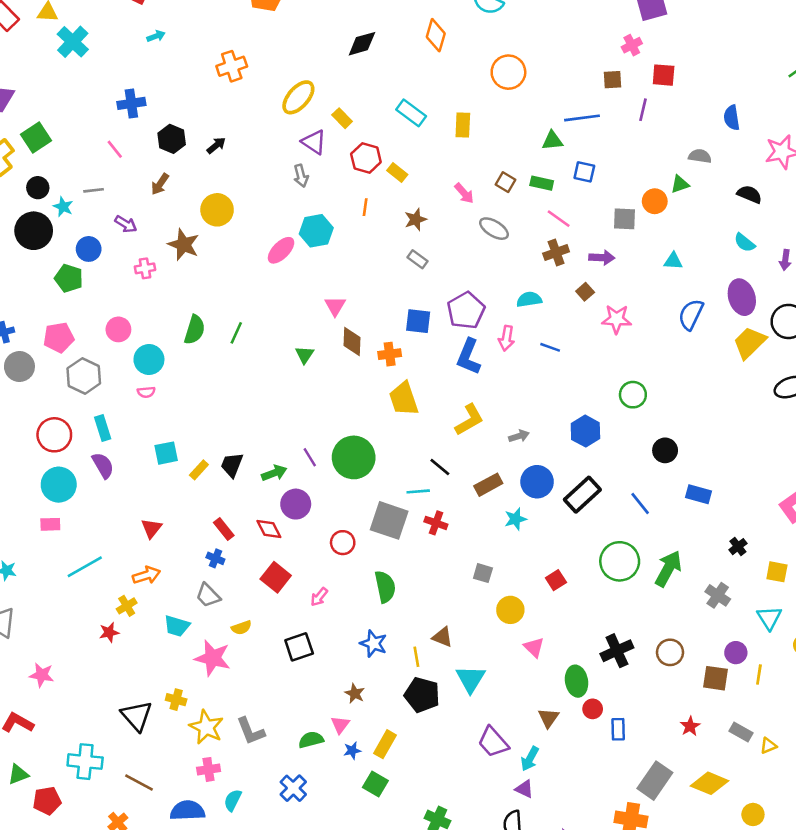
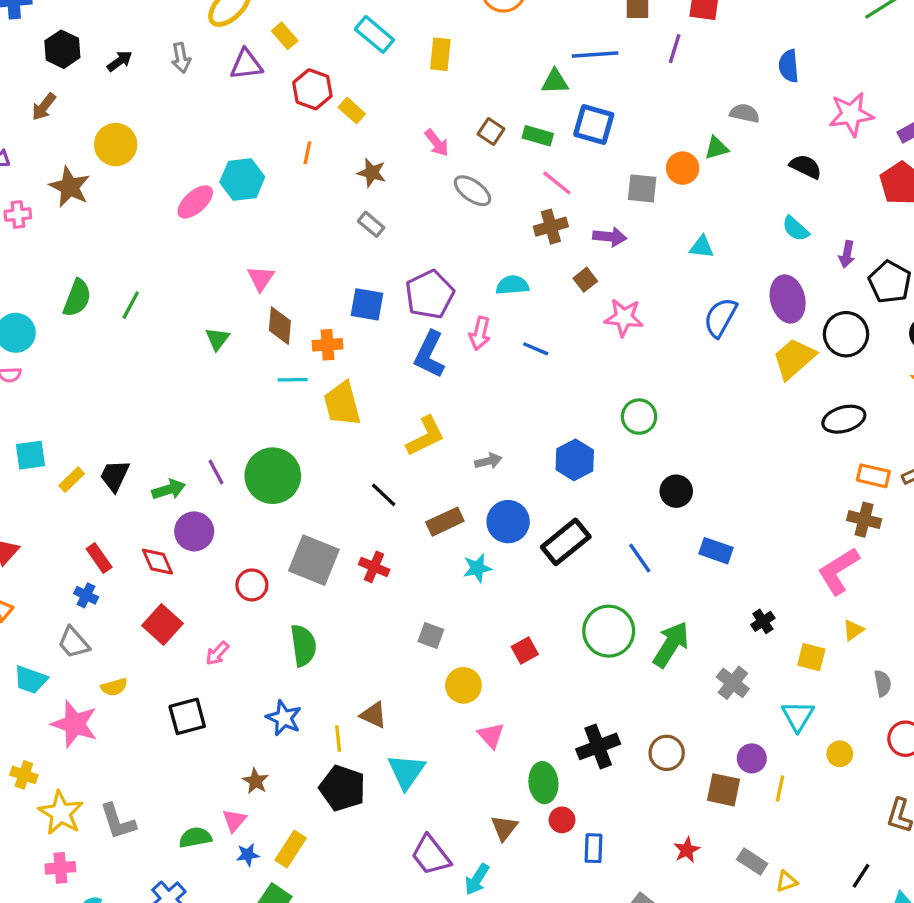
purple triangle: (314, 142) -> (246, 64), turned -44
blue square: (584, 172) -> (594, 124), size x1.4
gray arrow: (301, 176) -> (181, 58), moved
brown star: (416, 219) -> (372, 173), turned 30
cyan line: (418, 491) -> (293, 380), moved

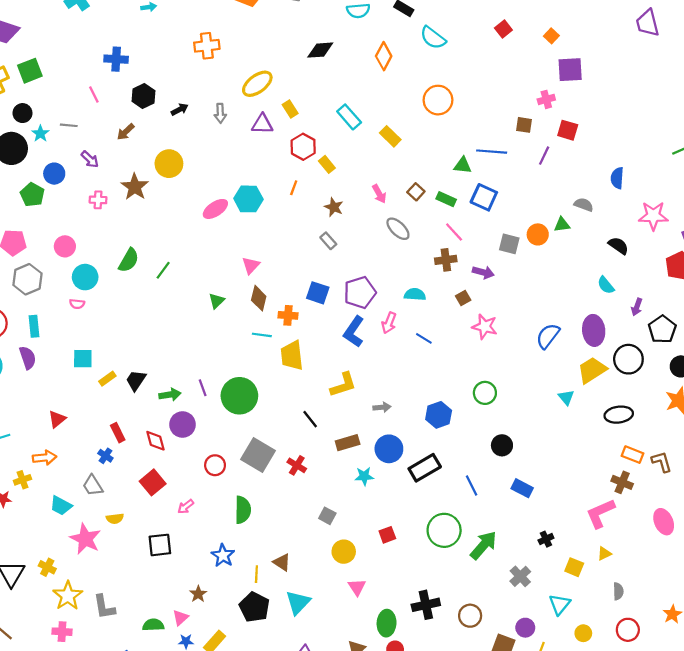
yellow rectangle: (440, 54) -> (390, 136), turned -60
cyan triangle: (702, 247) -> (566, 397), moved, turned 35

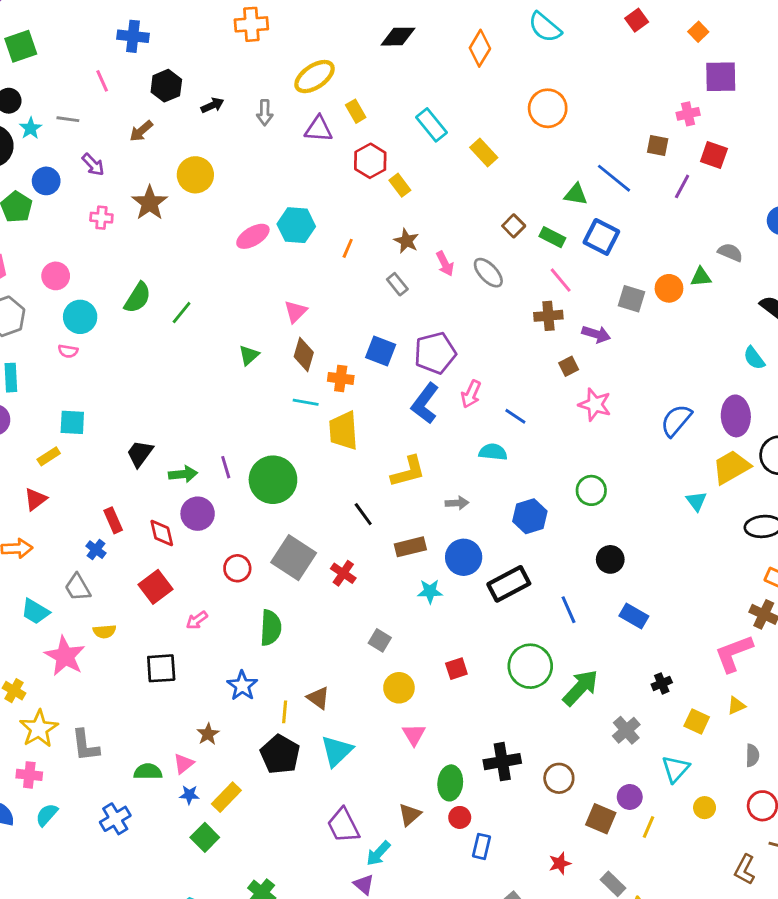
blue line: (492, 152) -> (614, 178), turned 32
orange line: (294, 188) -> (348, 248), moved
pink arrow: (379, 194) -> (445, 264), moved
cyan semicircle: (415, 294) -> (493, 452), moved
yellow rectangle: (107, 379) -> (49, 456), moved

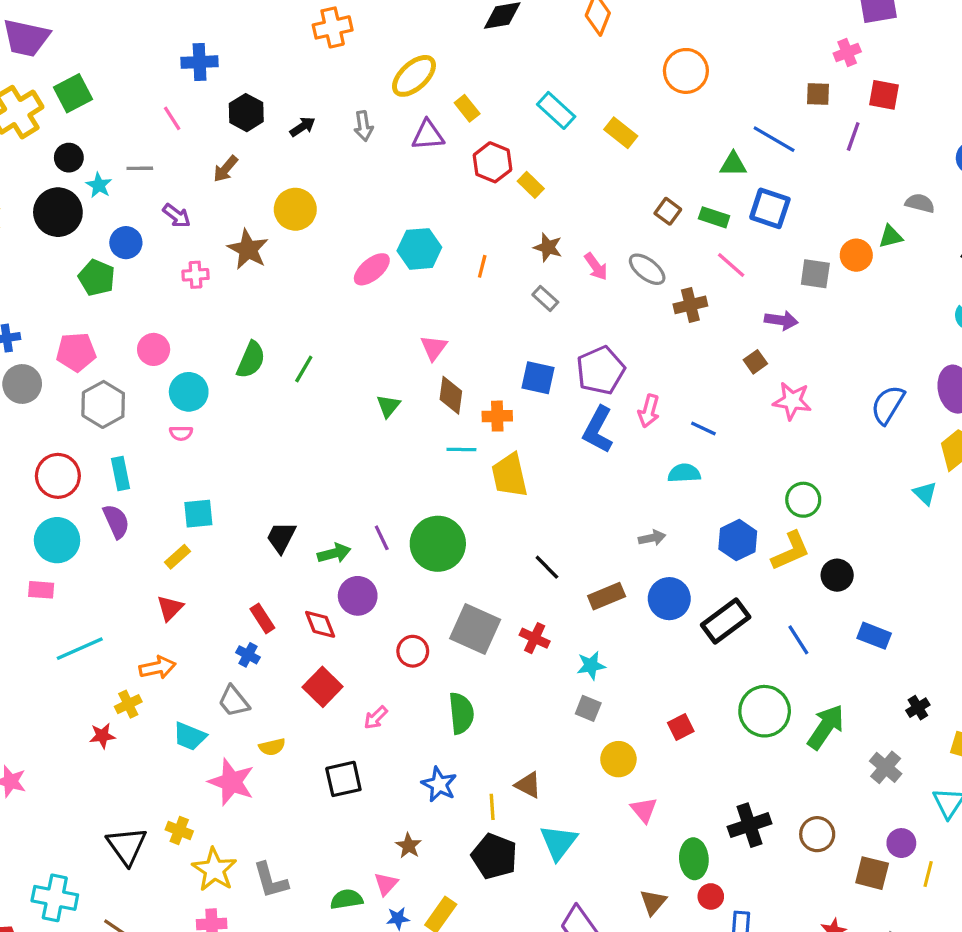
brown cross: (548, 316) -> (690, 305), moved
yellow L-shape: (408, 472) -> (791, 551), moved
cyan star: (430, 591) -> (591, 666), moved

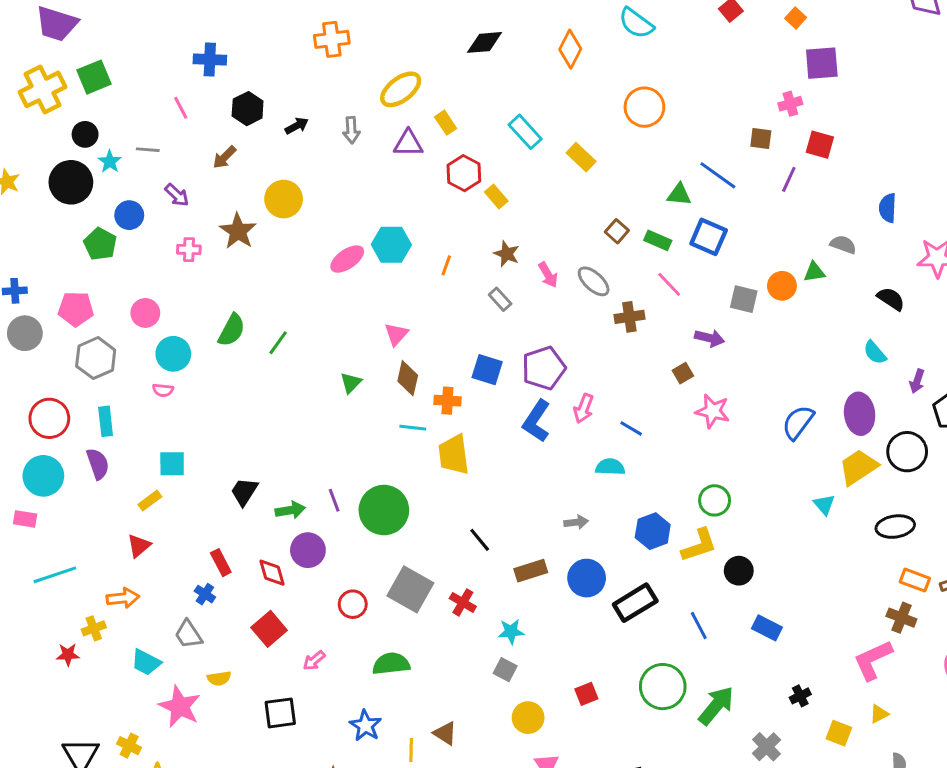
green semicircle: (461, 713) -> (391, 664), turned -96

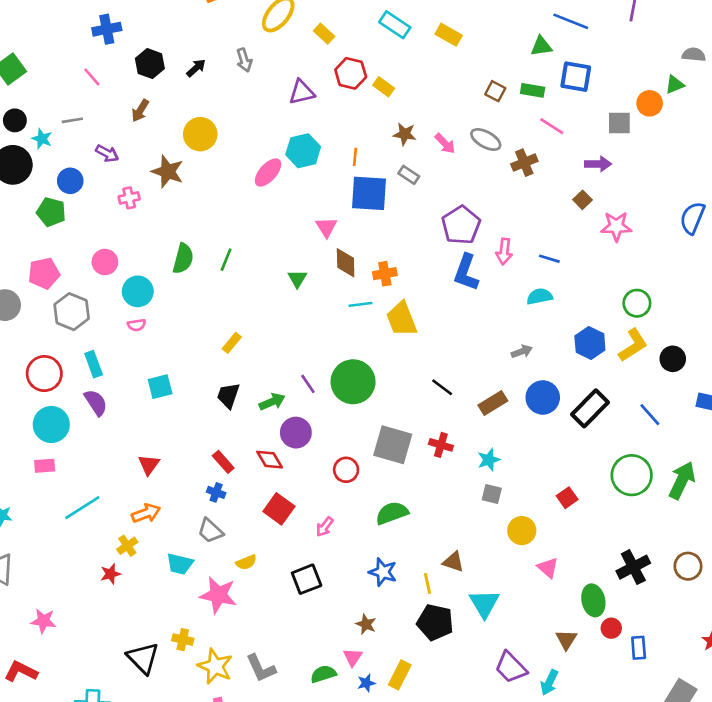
purple triangle: (408, 143) -> (302, 92), moved
blue square: (487, 370) -> (369, 193), moved, size x1.4
yellow rectangle: (150, 501) -> (232, 343), moved

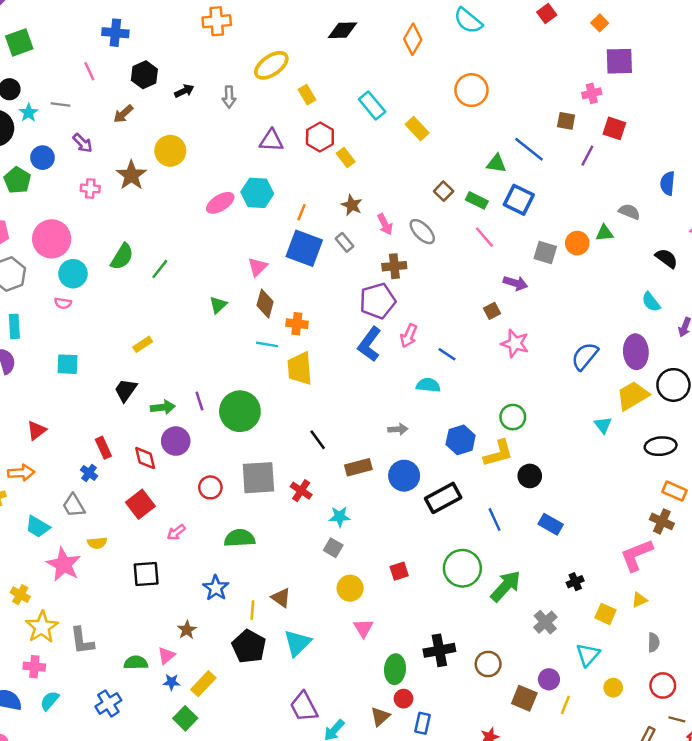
brown cross: (524, 163) -> (394, 266), moved
pink circle: (105, 262) -> (52, 239), size x1.6
gray square: (393, 445) -> (258, 478), turned -36
brown triangle: (566, 640) -> (380, 717), moved

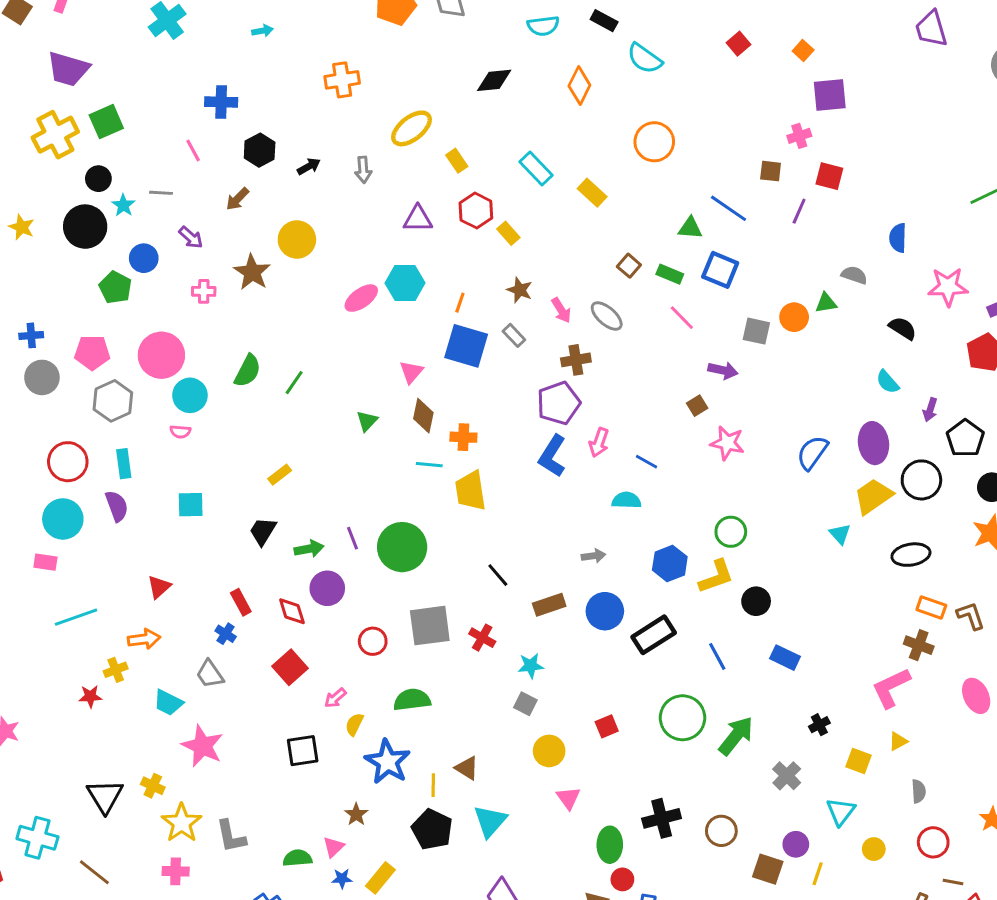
yellow semicircle: (97, 543) -> (354, 724), moved, turned 126
blue star: (216, 588) -> (388, 762), size x1.4

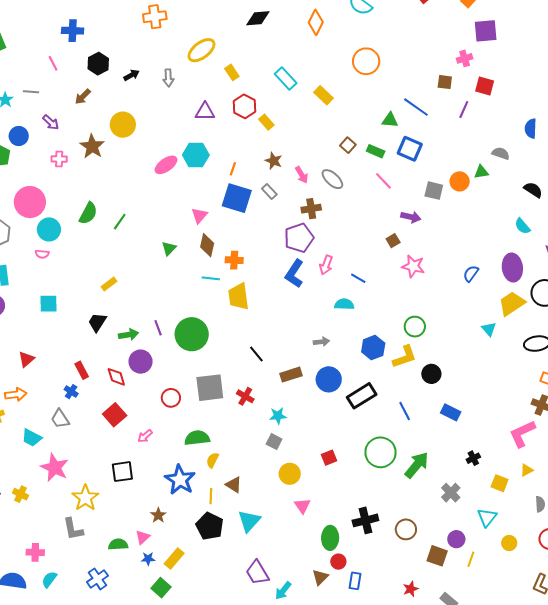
blue semicircle: (812, 453) -> (471, 273), size x0.7
yellow semicircle: (354, 724) -> (212, 460), moved
yellow star: (182, 823) -> (85, 498), moved

